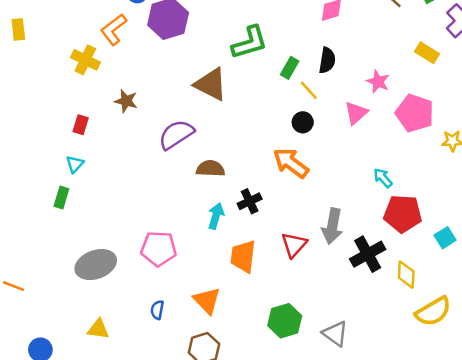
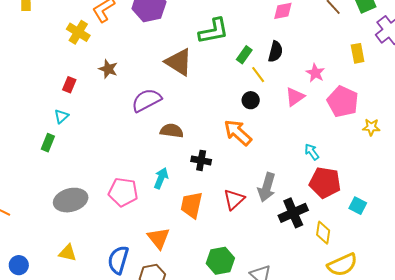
yellow rectangle: (427, 53) -> (358, 53), turned 42
black cross: (250, 201) -> (201, 160), turned 30
cyan arrow: (216, 216) -> (161, 178), moved
cyan square: (445, 238) -> (358, 206), turned -36
blue semicircle: (157, 310) -> (118, 260), moved, size x1.8

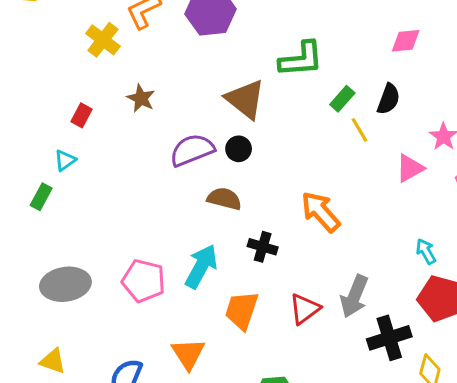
black circle: (251, 100) -> (239, 149), moved
cyan arrow: (161, 178) -> (201, 266), size x1.4

